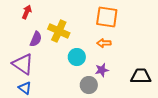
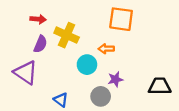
red arrow: (27, 12) -> (38, 19), moved, turned 72
orange arrow: (104, 43) -> (106, 49), moved
blue triangle: (25, 88) -> (61, 100), moved

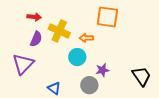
orange arrow: (106, 49) -> (86, 38), moved
purple triangle: (26, 73) -> (23, 64), turned 40
black trapezoid: (160, 86) -> (142, 76), turned 55

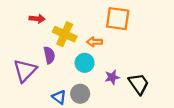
purple semicircle: (36, 39) -> (49, 55), moved, turned -35
black trapezoid: (142, 76) -> (139, 84), moved
gray circle: (89, 85) -> (80, 94), moved

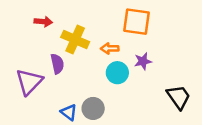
cyan circle: (85, 63) -> (117, 73), moved
purple star: (112, 77) -> (143, 61), moved
black trapezoid: (139, 84) -> (179, 97), moved

